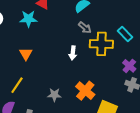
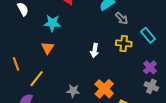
cyan star: (28, 19) -> (52, 23), moved
gray arrow: (85, 28) -> (122, 18), moved
yellow cross: (101, 44) -> (124, 43), size x0.7

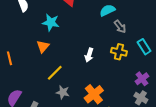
yellow line: (37, 79) -> (55, 73), moved

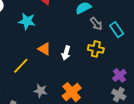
orange triangle: (43, 47) -> (44, 49), moved, turned -40
cyan rectangle: (144, 47) -> (117, 30), moved
yellow line: (55, 73) -> (21, 66), moved

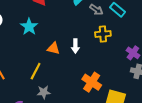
cyan star: (27, 21) -> (29, 27), turned -30
gray star: (41, 91) -> (44, 92), moved

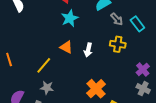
cyan star: (29, 27) -> (70, 18), moved

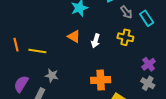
yellow line: (44, 65) -> (37, 51), moved, turned 54
orange cross: (96, 89) -> (101, 80), turned 36

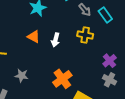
gray star: (52, 75) -> (22, 76), moved
orange cross: (101, 80) -> (62, 79), turned -30

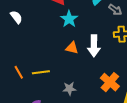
white arrow: (55, 40) -> (94, 46), size x1.5

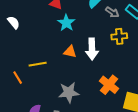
yellow line: (41, 72) -> (38, 64), moved
gray star: (69, 89) -> (69, 92), size x1.5

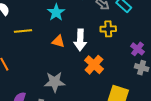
yellow line: (38, 64) -> (23, 31), moved
orange cross: (109, 85) -> (94, 65), moved

